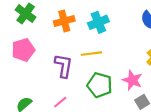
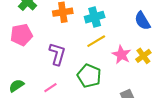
yellow line: (92, 54) -> (96, 41), moved, turned -30
pink star: (132, 80) -> (121, 55), moved

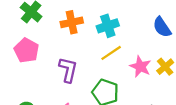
pink pentagon: (21, 35) -> (26, 50), turned -30

